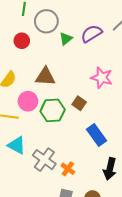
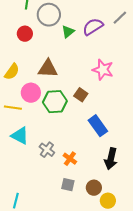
gray cross: (44, 160) -> (47, 150), size x0.7

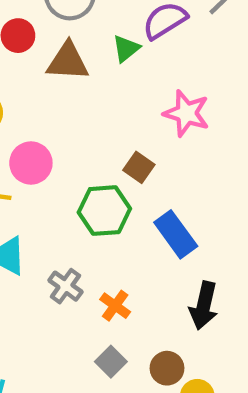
green triangle: (68, 32) -> (126, 49), moved
brown triangle: (48, 69) -> (68, 61), moved
green hexagon: (55, 102) -> (104, 211), moved
gray square: (68, 185) -> (111, 362), turned 32

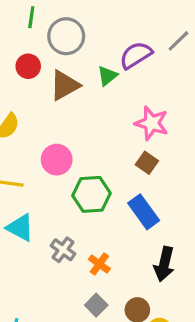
brown triangle: (68, 61) -> (65, 85), turned -32
pink circle: (31, 163) -> (57, 160), moved
brown square: (139, 167) -> (147, 163), moved

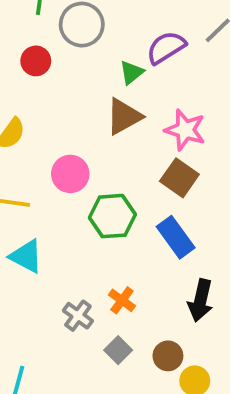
brown triangle: (65, 85) -> (124, 116), moved
brown square: (147, 163) -> (179, 178), size x1.4
gray cross: (63, 250) -> (78, 316), moved

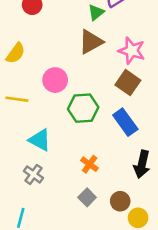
cyan triangle: (26, 256) -> (40, 140), moved
gray cross: (78, 316) -> (33, 174), moved

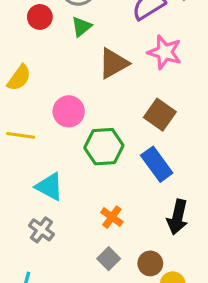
green triangle: (96, 12) -> (81, 27), moved
pink star: (132, 51) -> (165, 52), moved

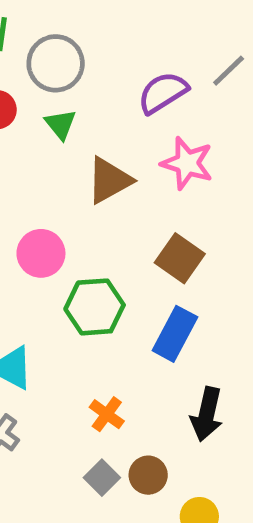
green triangle: (81, 27) -> (60, 124), turned -30
blue rectangle: (157, 164) -> (175, 334), turned 64
brown circle: (150, 263) -> (148, 475), moved

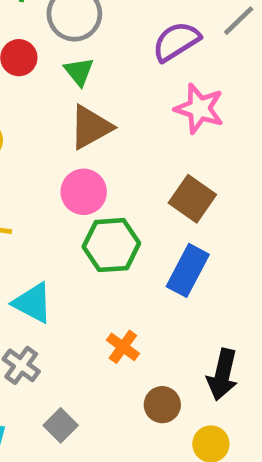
brown triangle: (109, 180) -> (91, 127), moved
pink circle: (41, 253) -> (84, 192), moved
black arrow: (207, 414) -> (222, 375), moved
gray square: (102, 478) -> (61, 425), moved

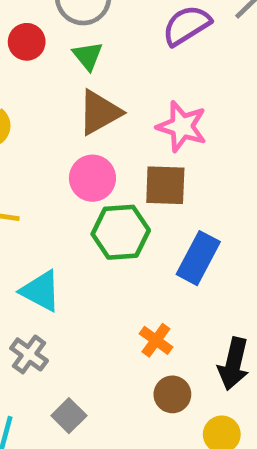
pink star: (199, 109) -> (182, 126), moved
brown square: (192, 199) -> (165, 185), moved, turned -33
orange cross: (123, 347) -> (156, 340), moved

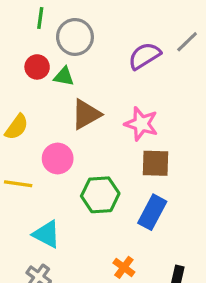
green triangle: (88, 56) -> (64, 76), moved, turned -40
pink circle: (92, 178) -> (58, 158), moved
brown square: (165, 185) -> (155, 163), moved

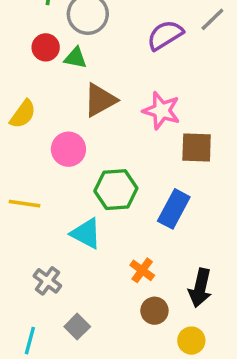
brown square: (155, 163) -> (197, 147), moved
yellow line: (18, 184) -> (25, 204), moved
cyan triangle: (47, 234) -> (86, 233), moved

